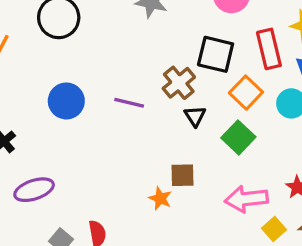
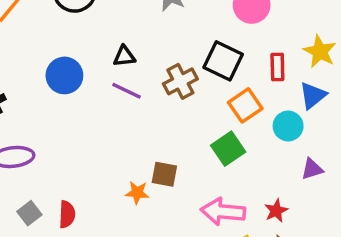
red rectangle: (269, 49) -> (277, 67), size x0.7
black triangle: (195, 116) -> (124, 56), moved, turned 45
orange star: (160, 198) -> (137, 193), turned -30

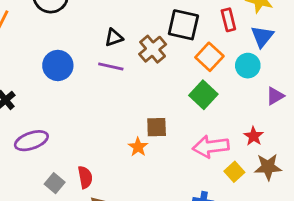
black triangle: (124, 56) -> (114, 38), moved
orange star: (137, 193) -> (138, 147), turned -30

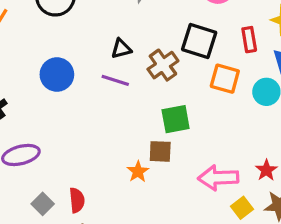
orange square: (209, 57) -> (225, 79), turned -32
green square: (203, 95) -> (176, 119), moved, turned 32

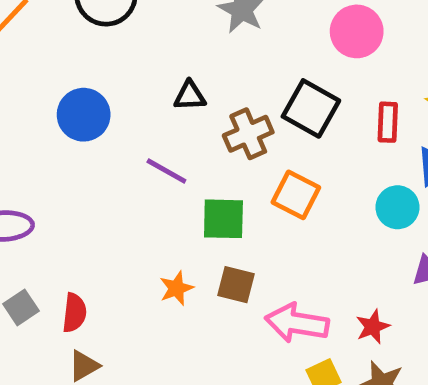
orange square: (225, 79) -> (296, 195), moved
purple line: (115, 80) -> (166, 171), moved
green square: (176, 119) -> (223, 219), moved
brown square: (160, 151) -> (236, 285), moved

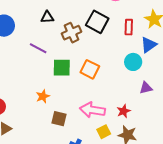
orange square: (296, 195) -> (90, 69), moved
brown square: (236, 285) -> (59, 119), moved

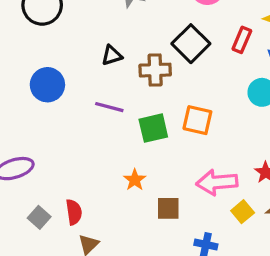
black square: (97, 22) -> (191, 44), turned 30
red rectangle: (129, 27) -> (242, 40), turned 35
brown cross: (71, 33) -> (155, 70), turned 36

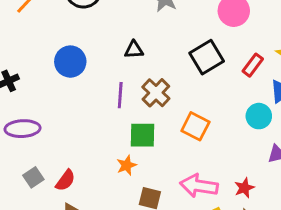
brown cross: (155, 70) -> (156, 93), moved, turned 32
purple line: (109, 107) -> (120, 95), turned 65
green square: (153, 128) -> (143, 135), moved
red semicircle: (74, 212) -> (65, 180), turned 30

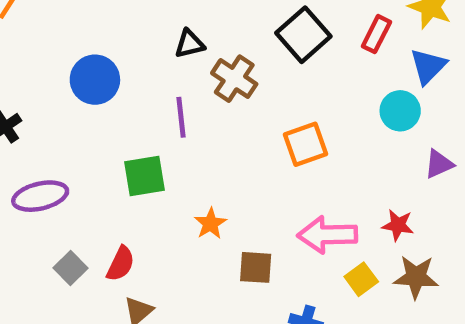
brown cross: (156, 93) -> (234, 79), moved
orange square: (195, 126) -> (305, 144), turned -36
green square: (143, 135) -> (144, 176), moved
red star: (244, 188) -> (398, 225), turned -30

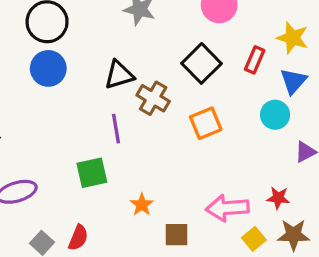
black triangle: (189, 44) -> (119, 75), size x1.4
blue circle: (95, 80) -> (48, 68), moved
orange square: (305, 144) -> (206, 123), moved

